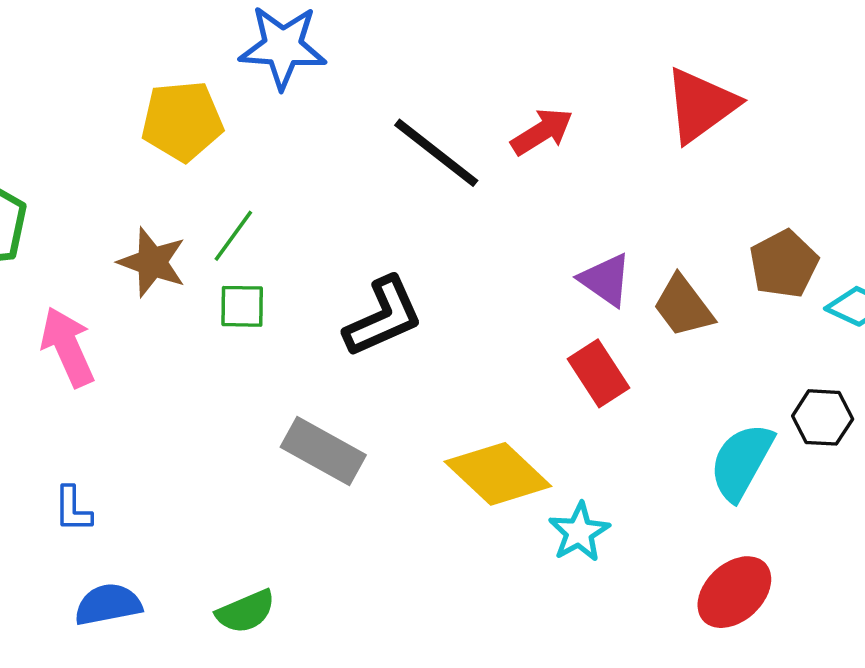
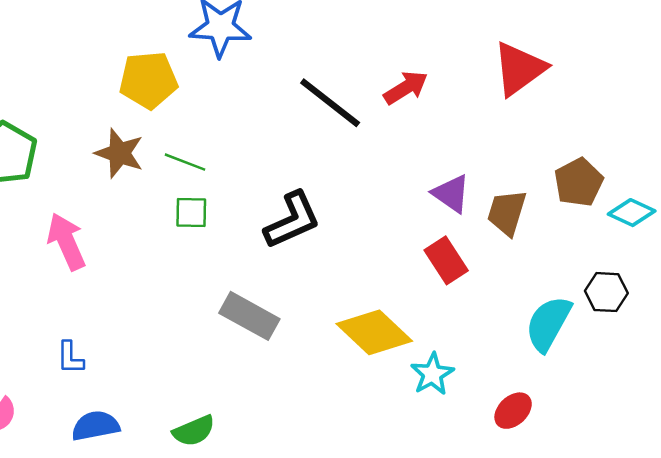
green line: (233, 236) -> (185, 162), turned 75
brown star: (152, 262) -> (119, 153), moved
brown trapezoid: (683, 306) -> (507, 213), turned 54
red ellipse: (734, 592) -> (513, 411), moved, size x0.7

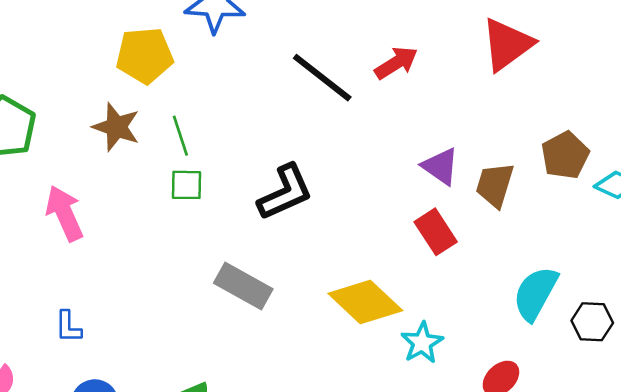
green line: (185, 162) -> (180, 136), turned 51
black hexagon: (606, 292) -> (592, 322), moved

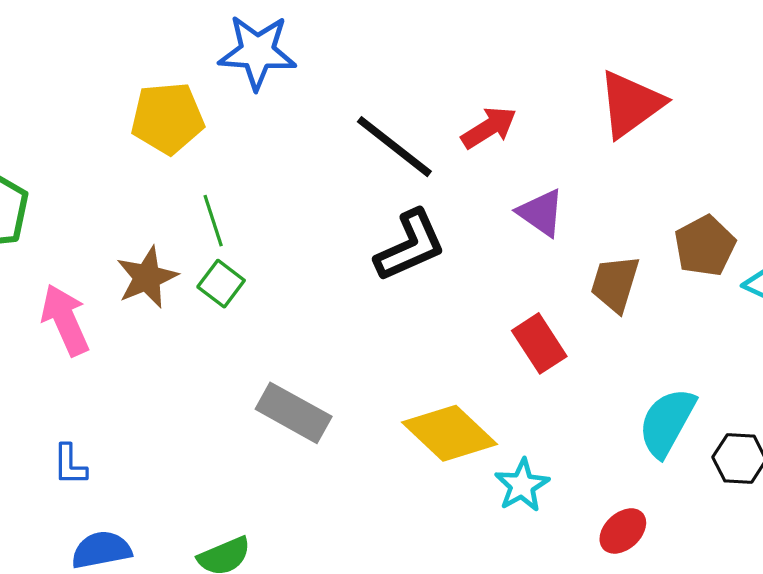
brown star: (116, 127) -> (147, 277), moved, turned 30
purple triangle: (441, 166) -> (541, 213), moved
green square: (187, 185) -> (221, 284), turned 36
black L-shape: (285, 192) -> (410, 246), moved

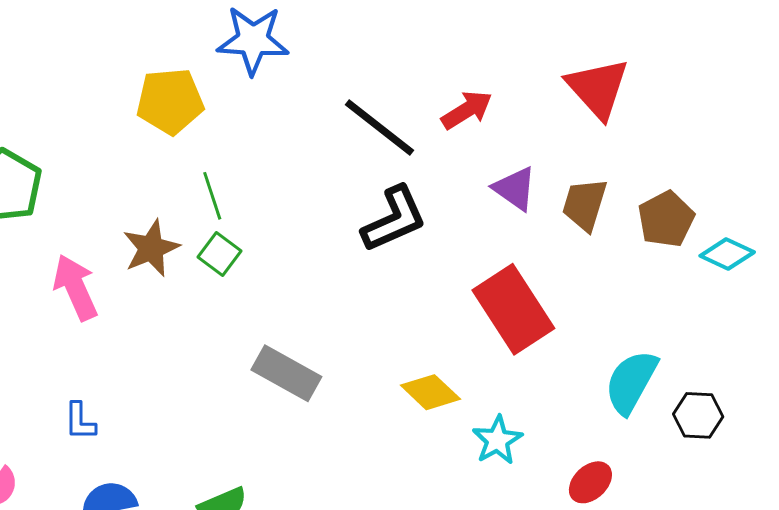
red triangle: (631, 104) -> (598, 88), turned -36
brown trapezoid: (615, 284) -> (585, 205), moved
red rectangle: (539, 343) -> (513, 309), size x1.6
yellow diamond: (450, 433) -> (430, 392), size x0.7

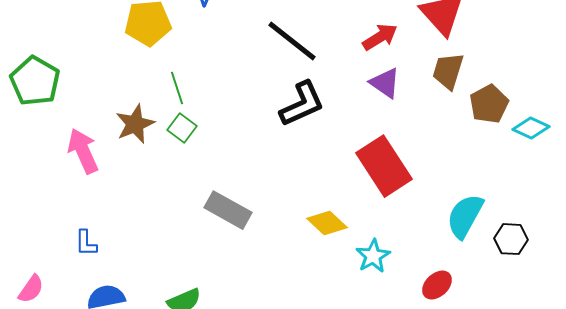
red arrow: (467, 110) -> (380, 37), moved
brown trapezoid: (585, 205) -> (448, 71), moved

